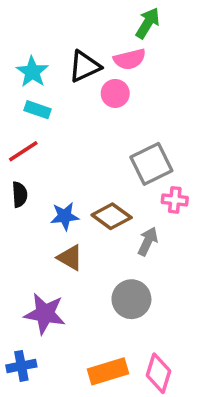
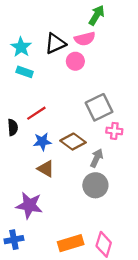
red line: (23, 151) -> (36, 113), moved
gray circle: (131, 299) -> (95, 185), moved

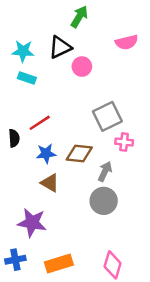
green arrow: (97, 15) -> (79, 17), moved
pink semicircle: (85, 39) -> (127, 42), moved
cyan star: (21, 47) -> (23, 51), turned -30
brown diamond: (73, 142) -> (79, 154), turned -30
orange rectangle: (71, 243) -> (59, 264), moved

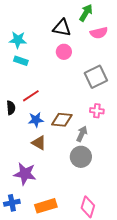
green arrow: (79, 17) -> (86, 13), moved
black triangle: (60, 47) -> (62, 28), moved, turned 36
gray square: (107, 116) -> (96, 77), moved

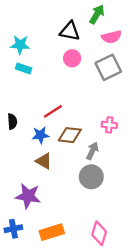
gray square: (96, 77) -> (108, 67), moved
red line: (31, 96) -> (53, 111), moved

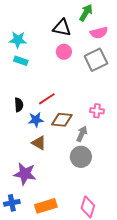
black semicircle: (12, 122) -> (19, 105), moved

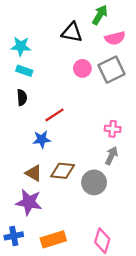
pink circle: (64, 52) -> (82, 68), moved
black semicircle: (19, 105) -> (22, 98), moved
brown diamond: (62, 120) -> (63, 171), moved
gray arrow: (82, 134) -> (111, 156), moved
brown triangle: (39, 143) -> (34, 173), moved

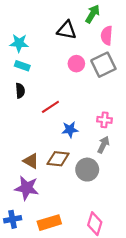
pink semicircle: (115, 38) -> (107, 36), turned 108
blue star: (42, 139) -> (70, 130), moved

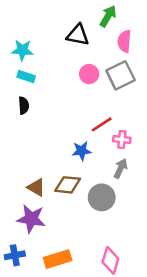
red line: (50, 107) -> (102, 124), moved

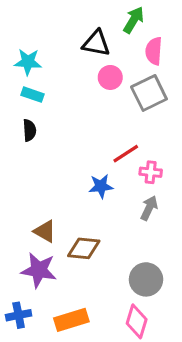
pink circle: (89, 74) -> (110, 77), moved
brown diamond: (68, 185) -> (84, 248), moved
gray circle: (102, 197) -> (146, 279), moved

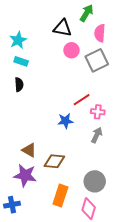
cyan star: (28, 62) -> (18, 40), turned -30
orange rectangle: (71, 320) -> (60, 196), moved, turned -55

